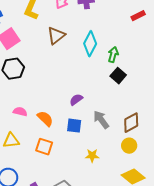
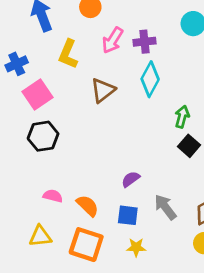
cyan diamond: (90, 44) -> (150, 79), moved
orange square: (44, 147) -> (86, 245), size x1.4
yellow star: (92, 156) -> (136, 247), moved

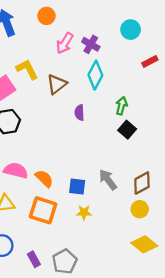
purple cross: (145, 42) -> (91, 44), turned 36
yellow L-shape: (68, 54) -> (27, 69), moved, turned 130
purple semicircle: (131, 179) -> (79, 113), moved, turned -56
pink semicircle: (53, 196) -> (16, 171), size x1.5

